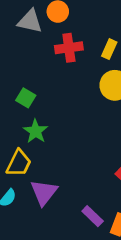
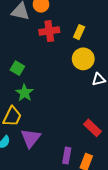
purple rectangle: (93, 216) -> (67, 156), turned 56

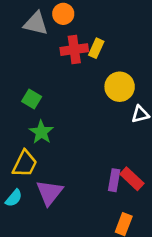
yellow rectangle: (79, 32) -> (96, 48), moved
purple rectangle: (67, 156) -> (114, 180), moved

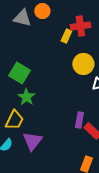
red cross: (74, 50) -> (80, 26), moved
green square: (32, 99) -> (19, 73), size x1.5
purple rectangle: (114, 180) -> (79, 120), moved

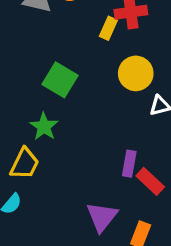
green square: (19, 73) -> (60, 80), moved
purple triangle: (32, 141) -> (102, 217), moved

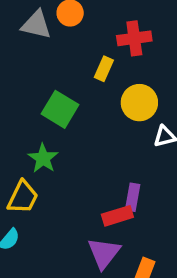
yellow rectangle: (108, 28) -> (104, 69), moved
red rectangle: (150, 181) -> (117, 216), moved, turned -60

